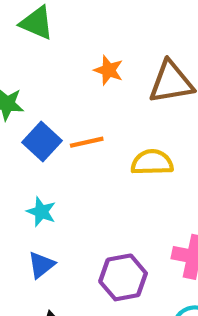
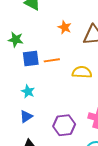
blue square: (42, 141) -> (31, 58), turned 36

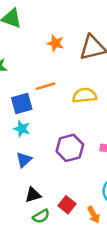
blue square: (31, 58) -> (22, 104), moved
purple hexagon: (64, 125) -> (70, 148), moved

